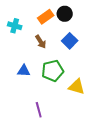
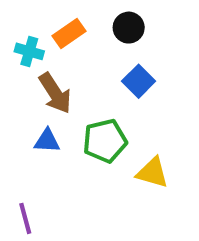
orange rectangle: (46, 17) -> (69, 34), moved
brown arrow: (41, 42) -> (55, 93), moved, size x1.5
purple line: (39, 110) -> (25, 218), moved

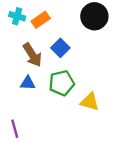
black circle: (129, 28) -> (94, 16), moved, size x1.5
cyan cross: (29, 51) -> (17, 16), moved
blue square: (139, 81) -> (60, 48), moved

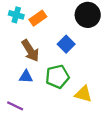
blue square: (60, 48) -> (66, 44), moved
purple line: (15, 129) -> (15, 106), moved, turned -49

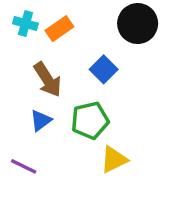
blue triangle: (26, 77) -> (41, 120), turned -40
yellow triangle: (83, 94) -> (114, 160), moved, turned -42

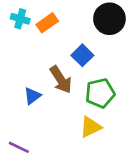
brown arrow: (48, 80) -> (61, 80), moved
green pentagon: (90, 120) -> (100, 93), moved
purple line: (24, 166) -> (19, 147), moved

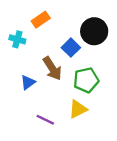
cyan cross: (20, 19) -> (17, 39), moved
black circle: (109, 19) -> (94, 31), moved
purple line: (19, 147) -> (45, 120), moved

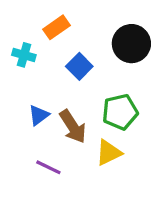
blue square: (71, 48) -> (79, 66), moved
brown arrow: (52, 68) -> (73, 127), moved
purple line: (45, 120) -> (48, 167), moved

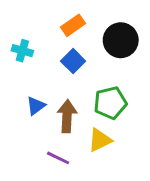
orange rectangle: (57, 27) -> (73, 25), moved
brown arrow: (73, 127) -> (67, 116), turned -144
purple line: (48, 167) -> (58, 158), moved

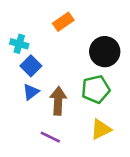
black circle: (121, 40) -> (105, 52), moved
blue square: (73, 61) -> (31, 66), moved
yellow triangle: (100, 140) -> (101, 129), moved

